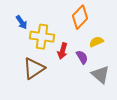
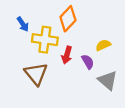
orange diamond: (80, 17) -> (68, 19), moved
brown triangle: (34, 68) -> (36, 74), turned -35

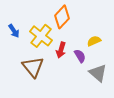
blue arrow: (23, 24) -> (14, 31), moved
yellow cross: (45, 40) -> (41, 36), turned 30

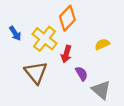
purple semicircle: (80, 56) -> (82, 74), moved
gray triangle: (98, 73) -> (101, 90), moved

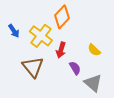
yellow semicircle: (102, 44) -> (94, 50), moved, turned -112

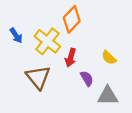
gray triangle: (93, 83) -> (108, 96), turned -42

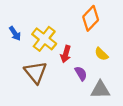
orange diamond: (72, 19) -> (91, 18), moved

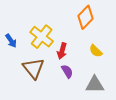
blue arrow: (15, 33) -> (11, 41), moved
purple semicircle: (81, 73) -> (67, 71), moved

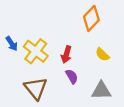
yellow cross: (42, 37) -> (36, 51), moved
brown triangle: (33, 68) -> (36, 88), moved

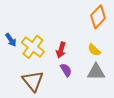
orange diamond: (91, 18) -> (98, 17), moved
gray triangle: (101, 91) -> (96, 72), moved

